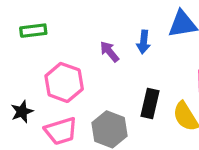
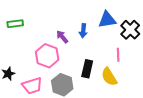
pink hexagon: (64, 82) -> (47, 56), moved

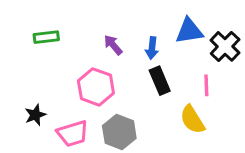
purple arrow: (62, 37) -> (113, 45), moved
black rectangle: (87, 69) -> (160, 81), moved, turned -36

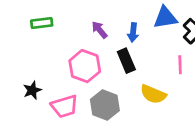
black rectangle: (160, 81) -> (126, 61), moved
yellow semicircle: (192, 120) -> (153, 94), moved, turned -35

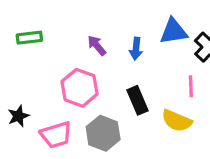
black rectangle: (126, 61) -> (138, 100), moved
yellow semicircle: (153, 94) -> (177, 121), moved

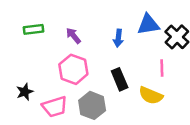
purple arrow: (97, 45) -> (73, 36), moved

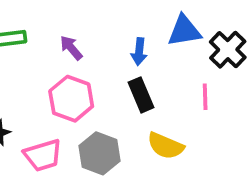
black rectangle: (120, 79) -> (141, 95), moved
yellow semicircle: (151, 95) -> (166, 146), moved

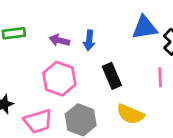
purple arrow: (71, 48) -> (59, 40), turned -36
blue arrow: (139, 52) -> (89, 40), moved

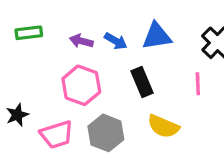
blue triangle: (145, 28) -> (157, 36), moved
blue arrow: (89, 40) -> (116, 41), turned -66

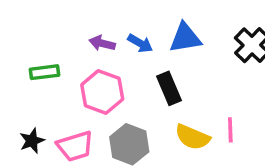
green rectangle: (29, 33) -> (45, 72), moved
pink line: (198, 84) -> (230, 130), moved
black star: (17, 115) -> (32, 141), moved

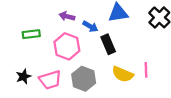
blue arrow: (140, 43) -> (90, 26), moved

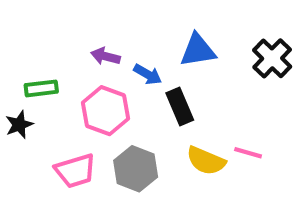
pink line: (146, 70) -> (248, 153), turned -72
black star: (23, 76) -> (19, 125), moved

